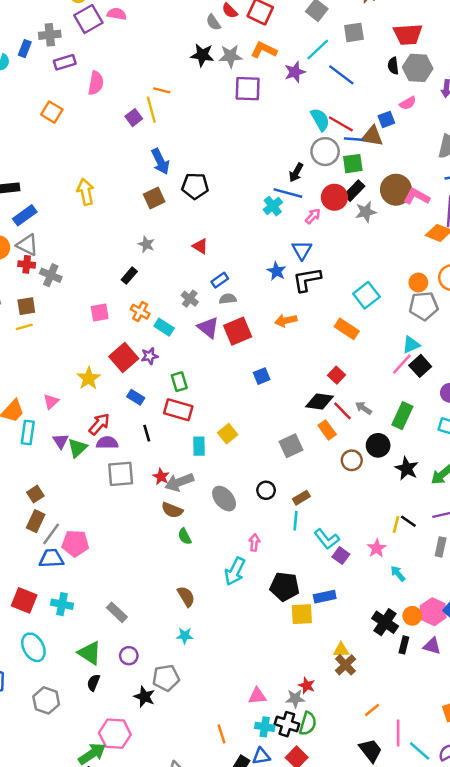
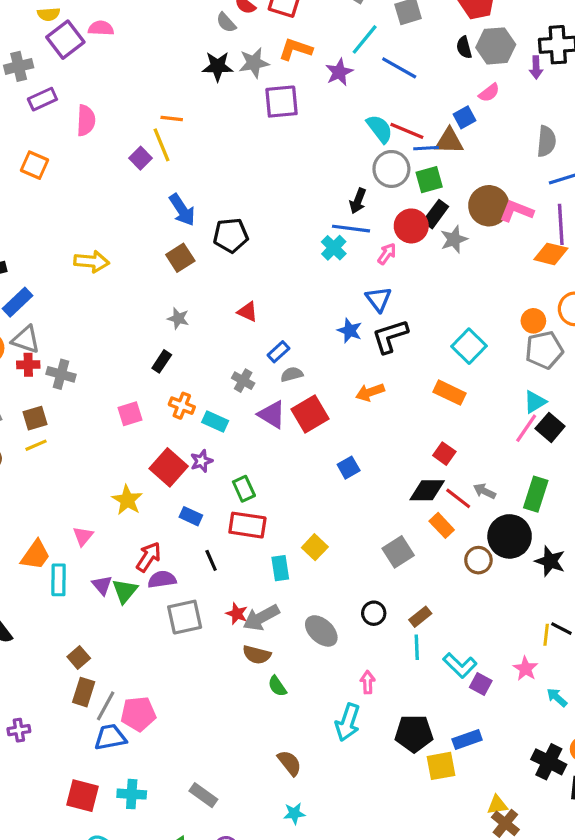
yellow arrow: (86, 192) -> (92, 262), turned 115
black circle: (378, 445) -> (510, 536), size x1.4

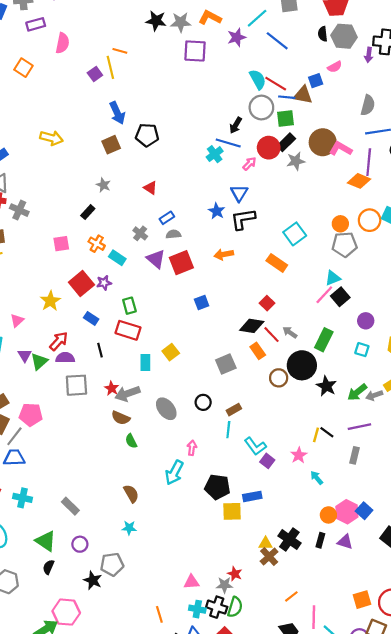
pink pentagon: (138, 714) -> (31, 415), moved
black cross: (549, 762) -> (289, 539), moved

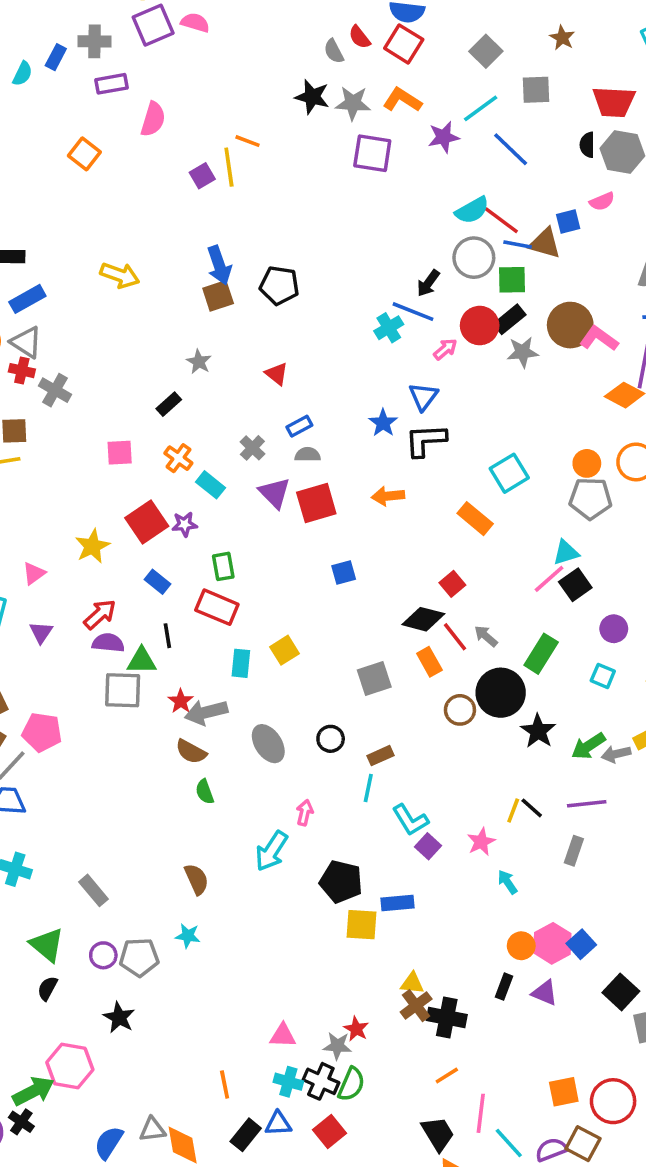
cyan semicircle: (258, 79) -> (472, 210), turned 84
blue arrow: (117, 113) -> (219, 265), moved
green triangle: (39, 361) -> (142, 661), moved, turned 36
black cross: (289, 539) -> (447, 1018), moved, turned -30
gray pentagon: (112, 564) -> (139, 957), moved

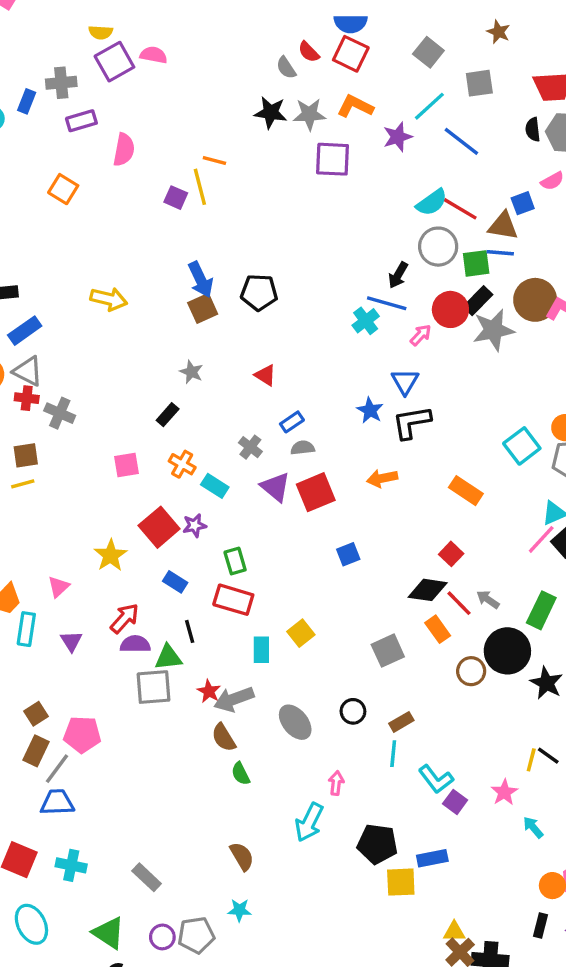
purple square: (202, 176) -> (176, 198), turned -30
blue line: (518, 244) -> (500, 253), moved
gray star: (523, 352) -> (493, 330), size x1.4
cyan square: (509, 473) -> (522, 446), moved
brown semicircle: (191, 752) -> (224, 737), turned 36

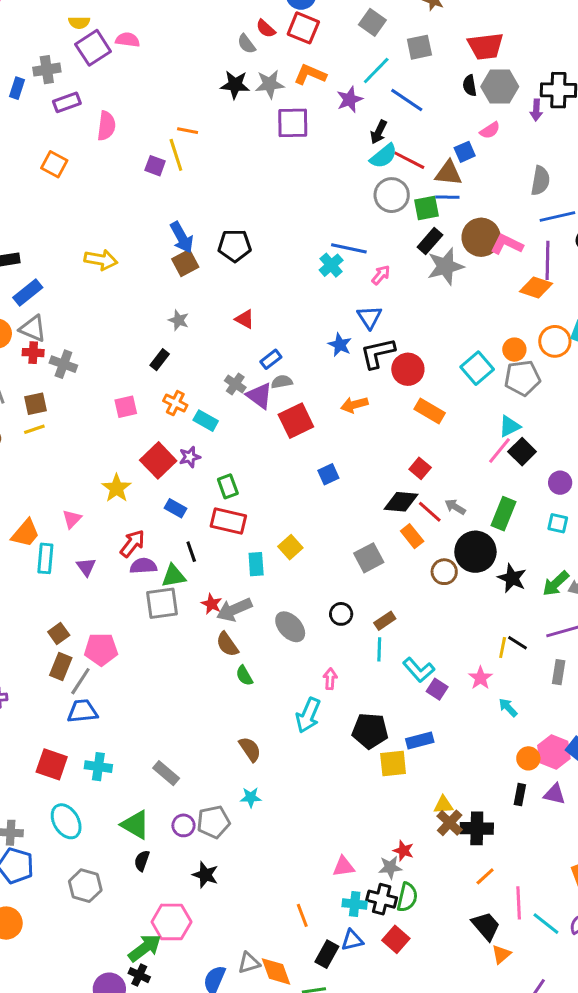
black arrow: (398, 275) -> (379, 132), moved
red circle: (450, 309) -> (408, 369), moved
purple triangle: (276, 487) -> (259, 396), moved

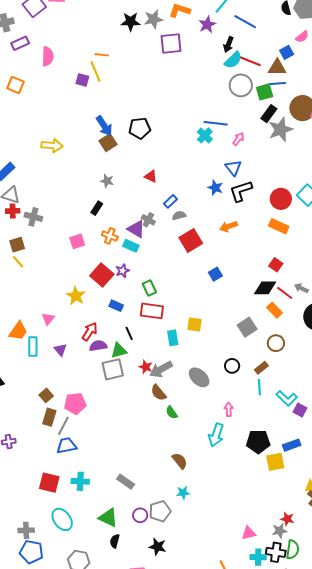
red circle: (408, 369) -> (281, 199), moved
purple triangle: (259, 396) -> (136, 229), moved
yellow line: (34, 429) -> (18, 262), turned 72
yellow square: (290, 547) -> (195, 325), turned -35
brown circle: (444, 572) -> (276, 343), moved

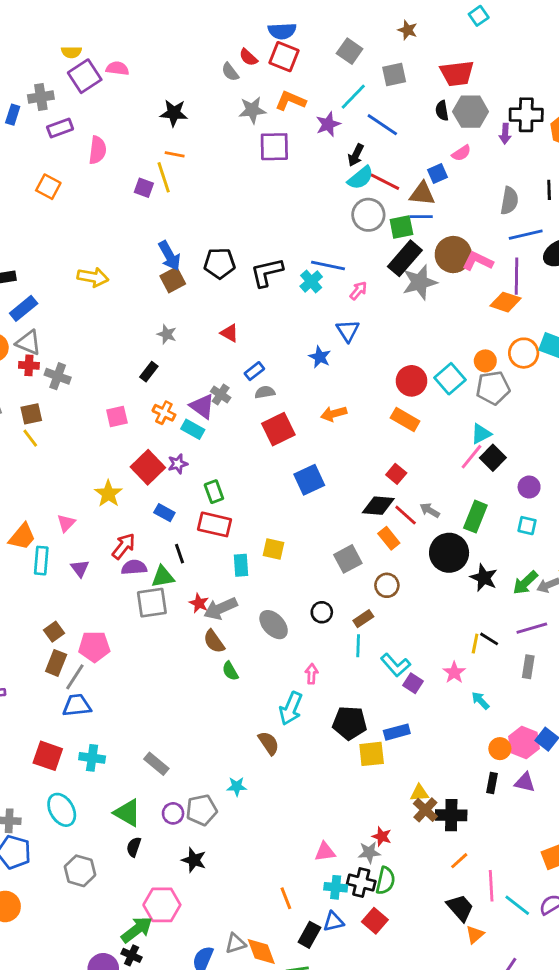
black star: (130, 22) -> (174, 113), moved
black rectangle: (269, 114) -> (405, 258), size x1.4
black L-shape: (241, 191) -> (267, 272), moved
blue square: (215, 274) -> (309, 480), size x1.5
brown semicircle: (180, 461) -> (269, 743), moved

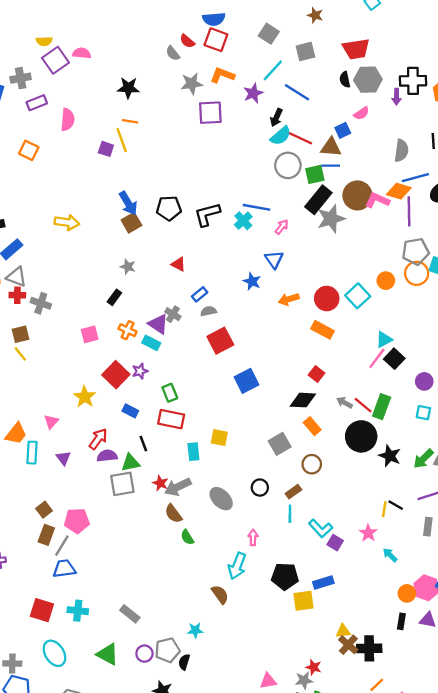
orange diamond: (506, 302) -> (399, 191), moved
gray pentagon: (493, 388) -> (416, 251), moved
orange arrow: (334, 414) -> (289, 299), moved
red line: (406, 515) -> (363, 405), moved
black semicircle: (134, 847) -> (184, 662), moved

